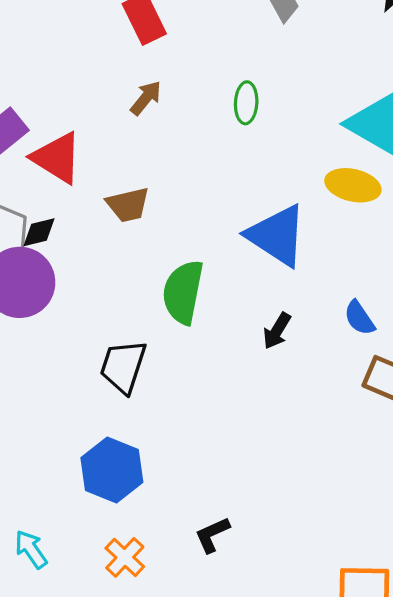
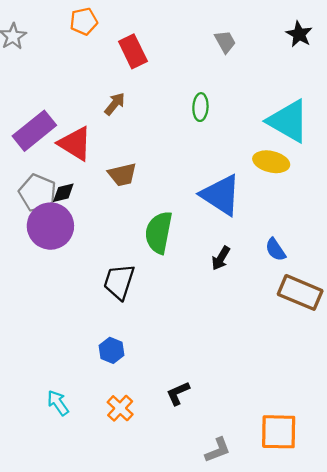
brown arrow: (146, 98) -> (115, 104), moved
blue hexagon: (112, 470) -> (112, 350), size x0.6

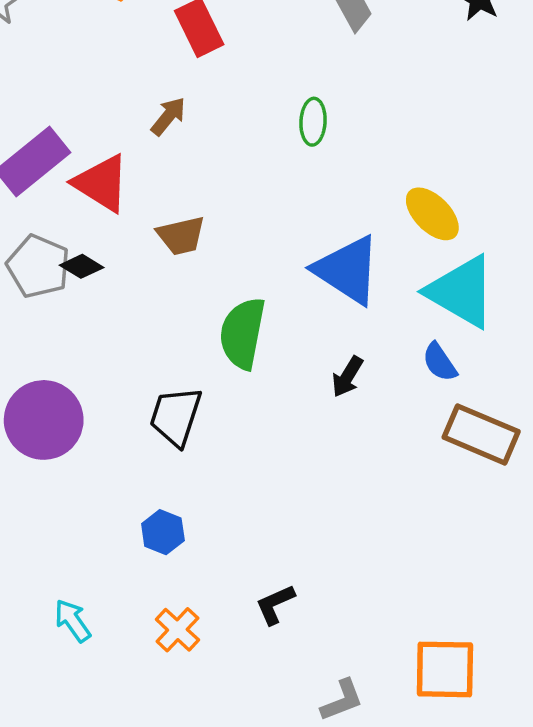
cyan triangle: (288, 121) -> (461, 292), moved
yellow ellipse: (271, 162) -> (432, 214), turned 32
black diamond: (63, 193) -> (82, 266), turned 45
purple circle: (50, 226) -> (44, 420), moved

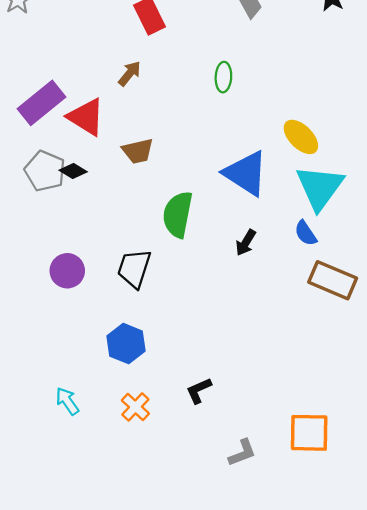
cyan triangle: (461, 292) -> (320, 187), turned 36
purple circle: (44, 420) -> (67, 271), moved, size x0.7
blue hexagon: (163, 532) -> (126, 344), size x1.4

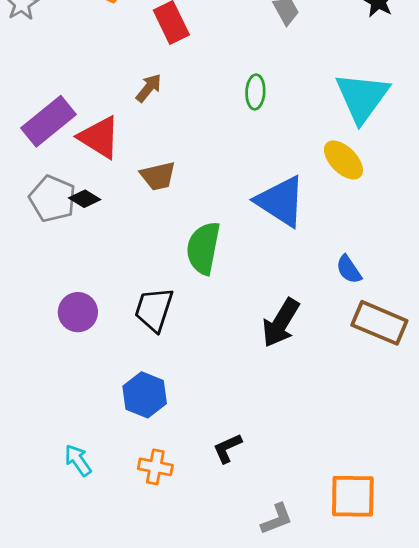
cyan triangle: (320, 187) -> (362, 97), moved
black arrow: (246, 243) -> (281, 323), moved, size x1.6
orange cross: (135, 407) -> (155, 467), turned -32

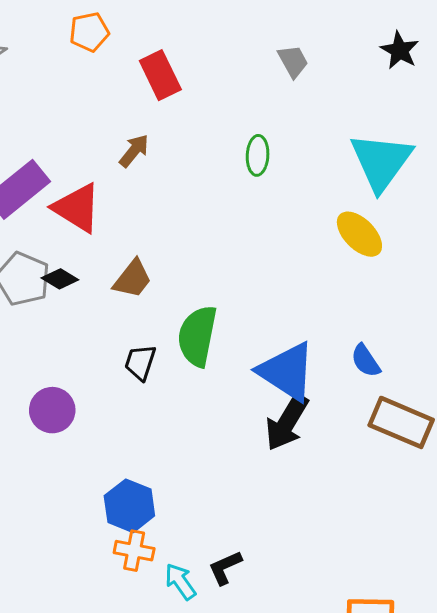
brown trapezoid: (158, 176) -> (133, 279), moved, turned -39
blue triangle: (281, 201) -> (287, 372), moved
black trapezoid: (154, 309) -> (140, 362), moved, size x0.7
cyan arrow: (78, 460) -> (180, 581), moved
orange cross: (155, 467) -> (134, 551), moved

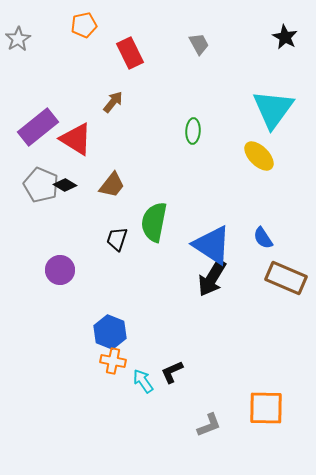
gray trapezoid: (293, 61) -> (199, 44), moved
green ellipse: (258, 155) -> (193, 131), moved

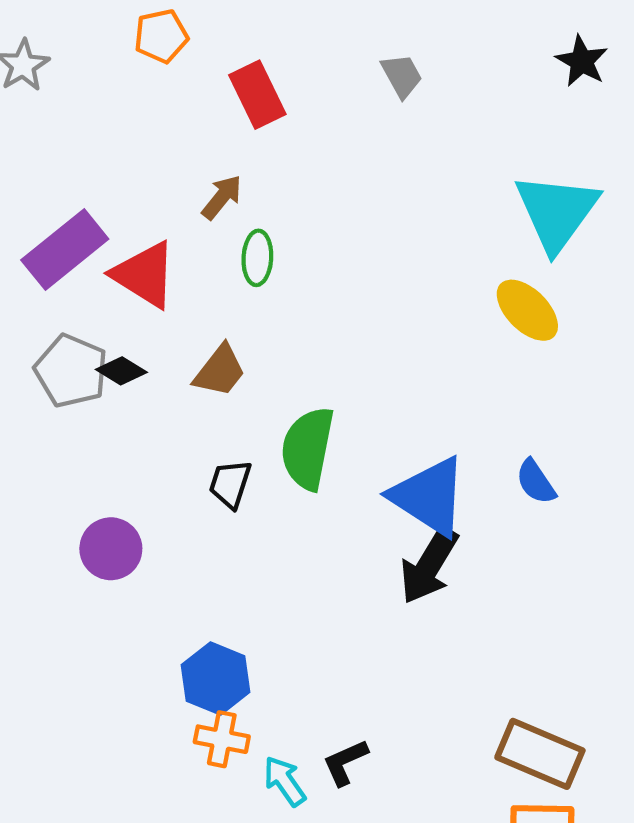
green ellipse: (193, 131) -> (257, 258), moved
brown rectangle: (286, 278) -> (540, 754), moved

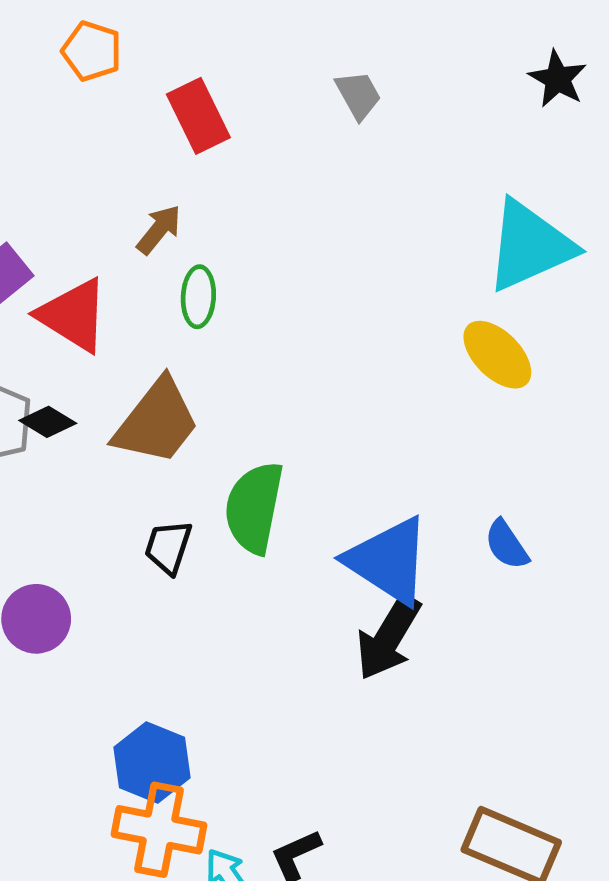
orange pentagon: (161, 36) -> (92, 51), turned 30
cyan triangle: (557, 212) -> (530, 246), turned 30
brown trapezoid: (220, 371) -> (157, 422), size x1.5
orange cross: (222, 739) -> (159, 830), size x1.5

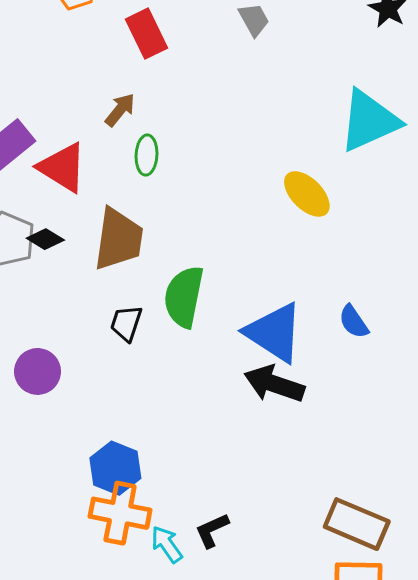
yellow ellipse: (497, 355) -> (307, 194), moved
brown trapezoid: (157, 422) -> (118, 239), turned -30
black arrow: (388, 637) -> (274, 384), turned 78

